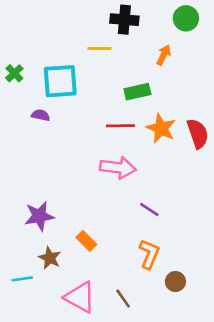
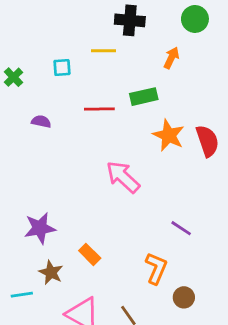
cyan square: (60, 81) -> (62, 67), moved, size x0.5
red line: (120, 126) -> (99, 109), moved
pink arrow: (118, 168) -> (123, 177), turned -144
purple line: (149, 210) -> (181, 228), moved

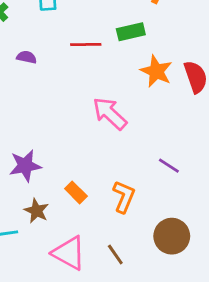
orange L-shape: (156, 268) -> (124, 197), moved
brown circle: (184, 297) -> (172, 236), size x1.6

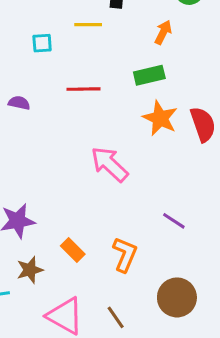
green rectangle: (131, 32) -> (149, 75), moved
brown star: (36, 211) -> (30, 270), turned 30

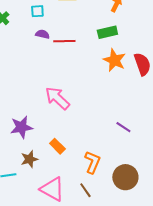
purple semicircle: (19, 103) -> (42, 34), moved
pink arrow: (110, 164) -> (57, 98), moved
orange L-shape: (125, 255) -> (92, 162), moved

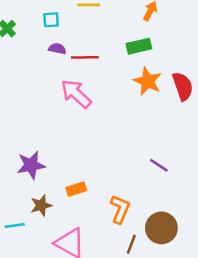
pink arrow: (57, 98) -> (76, 94), moved
orange rectangle: (57, 146) -> (76, 189), turned -63
brown line: (85, 190) -> (131, 244), moved, turned 56

